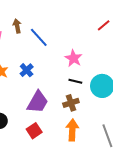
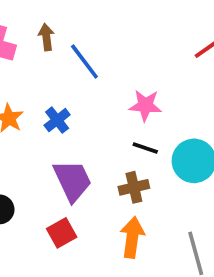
pink star: (73, 58) -> (145, 105), turned -30
purple trapezoid: (38, 102) -> (72, 181), turned -60

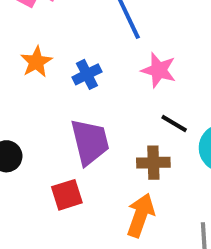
pink star: (145, 105) -> (159, 70), moved

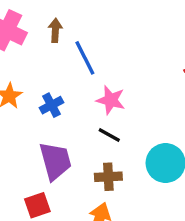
black line: (174, 123) -> (109, 135), moved

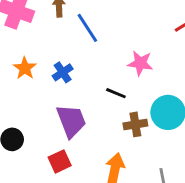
pink star: (111, 100) -> (140, 63), moved
brown cross: (108, 177) -> (135, 124), moved

